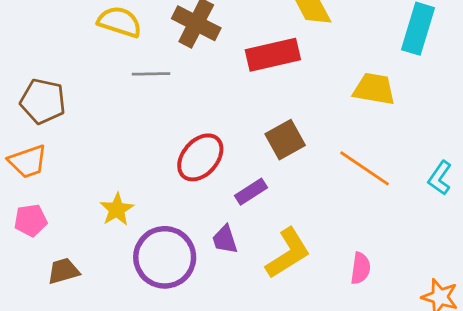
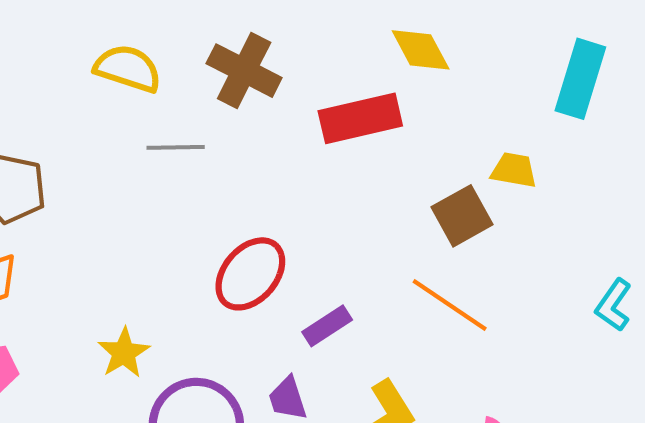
yellow trapezoid: (374, 89) -> (514, 170), size x0.7
brown square: (285, 140) -> (462, 216), moved
orange line: (365, 168) -> (450, 305), moved

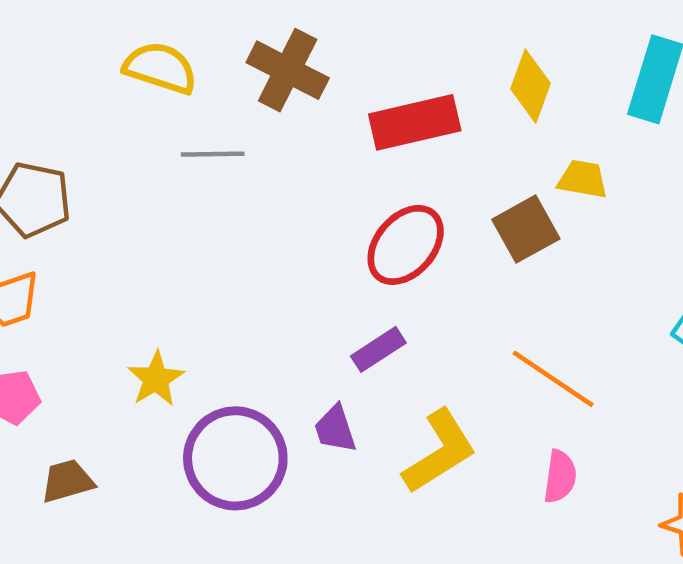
yellow diamond: (421, 50) -> (530, 86), moved, turned 48
red ellipse: (250, 274) -> (406, 245), moved
orange line: (450, 305) -> (553, 379), moved

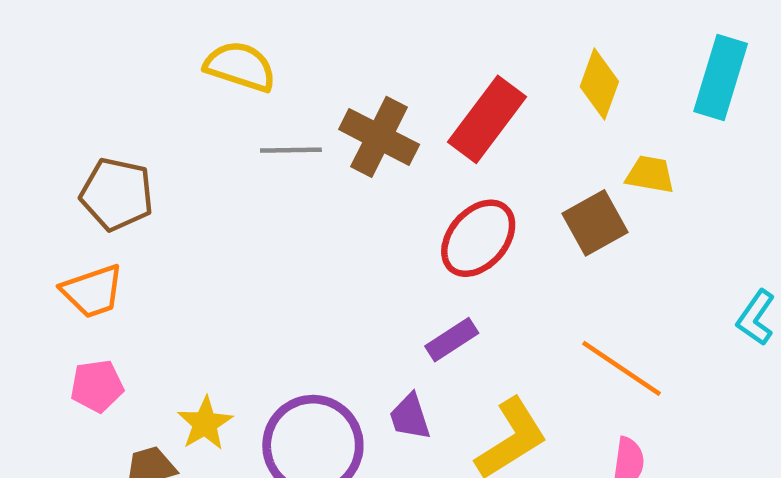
brown cross: (288, 70) -> (379, 137), moved
red rectangle: (415, 122) -> (487, 119), turned -40
yellow star: (156, 379) -> (205, 423), moved

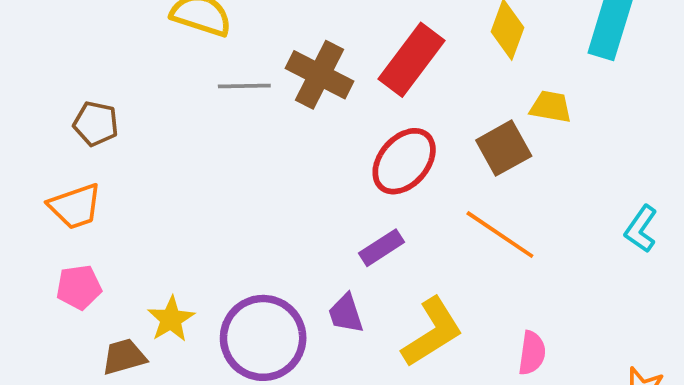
brown pentagon: (117, 194) -> (96, 124), size x0.7
orange line: (621, 368) -> (500, 235), moved

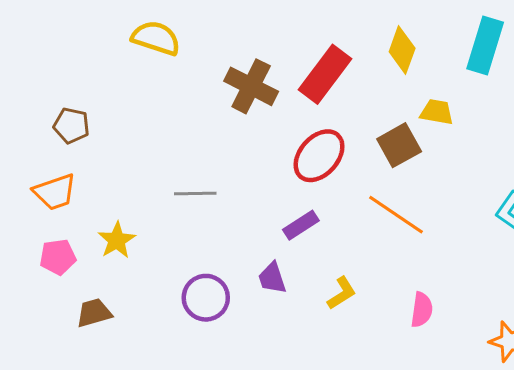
gray line: (244, 86) -> (195, 193), moved
yellow star: (171, 319) -> (117, 240), moved
yellow L-shape: (432, 332) -> (342, 293), size x0.6
purple circle: (263, 338) -> (206, 298), size x0.7

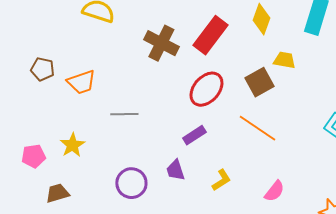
orange trapezoid: (55, 192) -> (81, 82), moved
pink semicircle: (422, 310) -> (274, 191), turned 30

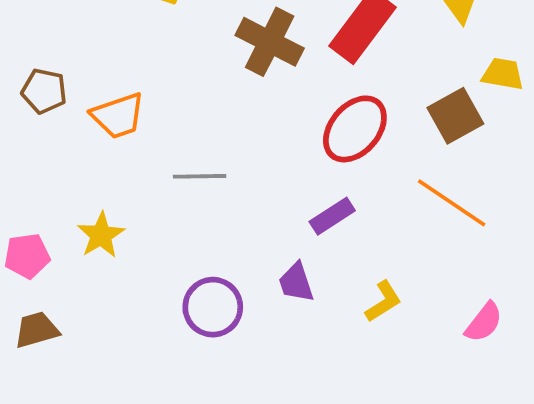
brown trapezoid: (57, 193) -> (37, 330), moved

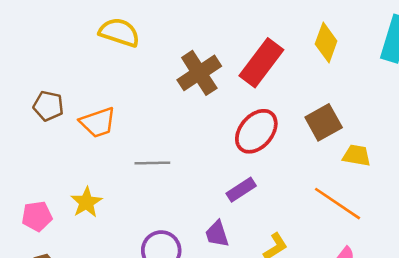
brown cross: (270, 42) -> (199, 73), turned 30
yellow trapezoid: (503, 74) -> (357, 155), moved
orange line: (452, 203) -> (338, 204), moved

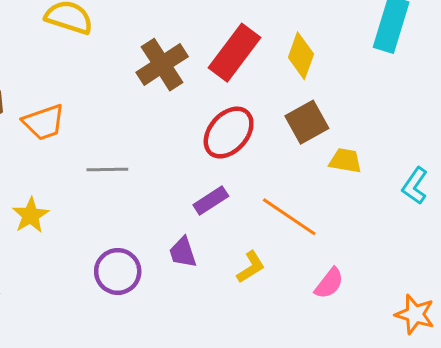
yellow diamond: (326, 42) -> (301, 56), moved
orange line: (338, 204) -> (289, 217), moved

